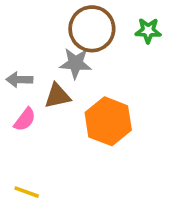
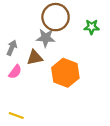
green star: (148, 31) -> (92, 27), moved
gray arrow: (19, 80) -> (12, 48), turned 112

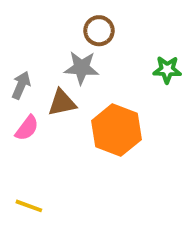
brown circle: (56, 17) -> (99, 31), size x0.6
green star: (92, 27) -> (167, 70), moved

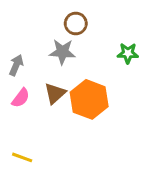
brown triangle: (62, 103) -> (55, 93), moved, turned -30

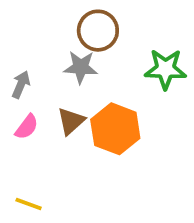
brown circle: (76, 23) -> (98, 31), size x1.4
green star: (128, 53) -> (165, 69), size x1.5

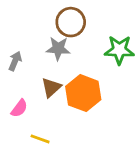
pink semicircle: (27, 127) -> (19, 108), moved
yellow line: (29, 204) -> (40, 139), moved

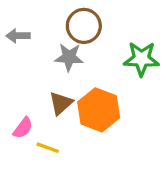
gray arrow: (15, 61) -> (18, 36), moved, turned -114
yellow line: (40, 139) -> (48, 148), moved

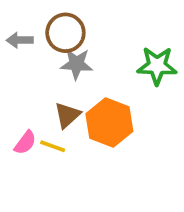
brown circle: (84, 26) -> (65, 33), moved
yellow line: (48, 148) -> (53, 146), moved

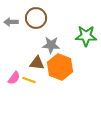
gray star: (76, 64) -> (51, 45), moved
brown triangle: (67, 115) -> (37, 63), turned 49

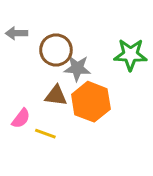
brown circle: (36, 18) -> (56, 50), moved
yellow line: (29, 80) -> (45, 134), moved

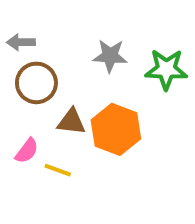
brown circle: (56, 50) -> (36, 83), moved
gray star: (77, 68) -> (110, 56), moved

